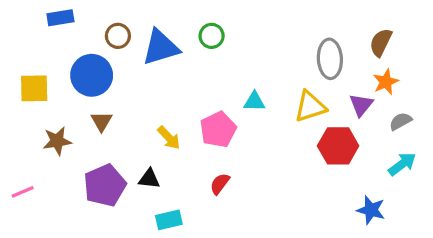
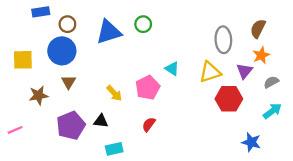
brown circle: (118, 36) -> (67, 24), moved
cyan triangle: (254, 102) -> (172, 69), turned 32

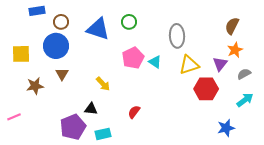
blue triangle: (109, 32) -> (98, 29), turned 35
gray ellipse: (223, 40) -> (177, 36), moved
pink pentagon: (148, 88) -> (133, 58), moved
purple pentagon: (71, 125) -> (73, 127), moved
blue star: (251, 142) -> (226, 128), turned -30

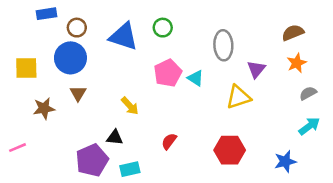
brown semicircle: (232, 26) -> (293, 33), turned 42
purple triangle: (220, 64) -> (256, 69), moved
yellow triangle: (189, 65) -> (239, 97), moved
red hexagon: (206, 89) -> (230, 150), moved

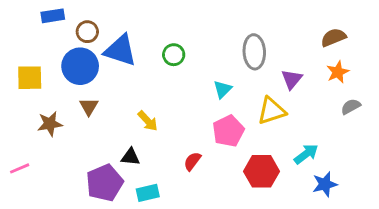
green circle: (163, 28) -> (174, 55), moved
blue triangle: (124, 36) -> (120, 50), moved
pink pentagon: (168, 73) -> (228, 131), moved
cyan triangle: (196, 78) -> (223, 89), turned 42
cyan arrow: (309, 126) -> (306, 154), moved

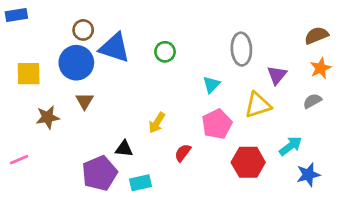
blue rectangle: (53, 16) -> (16, 15), moved
gray semicircle: (351, 107) -> (312, 101), moved
yellow arrow: (148, 121) -> (157, 123), moved, turned 75

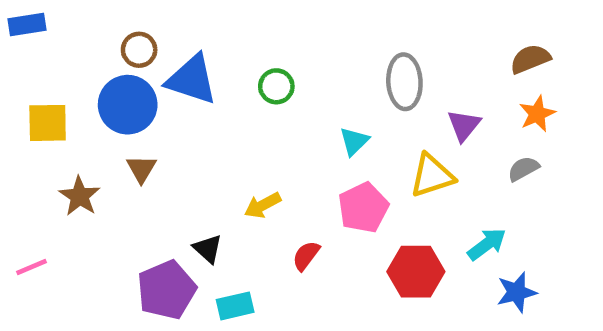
brown star: (48, 117) -> (80, 196), turned -30
yellow arrow: (157, 123) -> (263, 205), turned 30
black triangle: (124, 149) -> (208, 249), turned 36

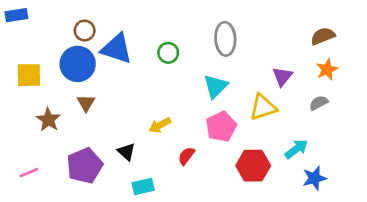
gray ellipse: (404, 82) -> (225, 39), moved
cyan triangle: (354, 141) -> (216, 86), size x1.4
pink line: (32, 267) -> (29, 173), moved
purple pentagon: (167, 290) -> (85, 166), moved

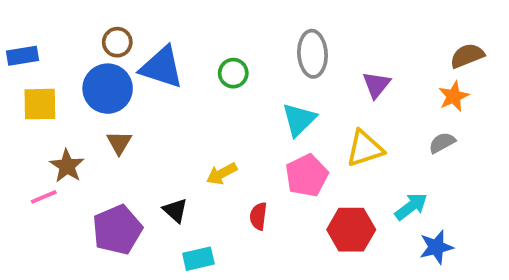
blue rectangle: (16, 15) -> (23, 56), moved
brown semicircle: (323, 36) -> (467, 56), moved
purple triangle: (282, 76) -> (376, 85), moved
red semicircle: (186, 156) -> (258, 216), turned -30
pink line: (29, 173) -> (44, 197), moved

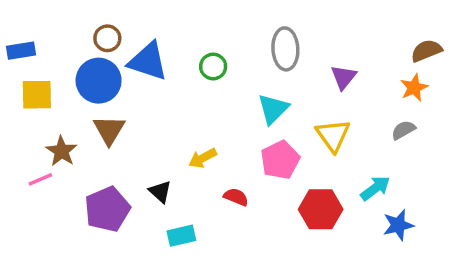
brown triangle: (119, 143) -> (109, 130), size x1.4
yellow triangle: (365, 149) -> (333, 135), turned -48
red semicircle: (258, 216) -> (236, 197), turned 105

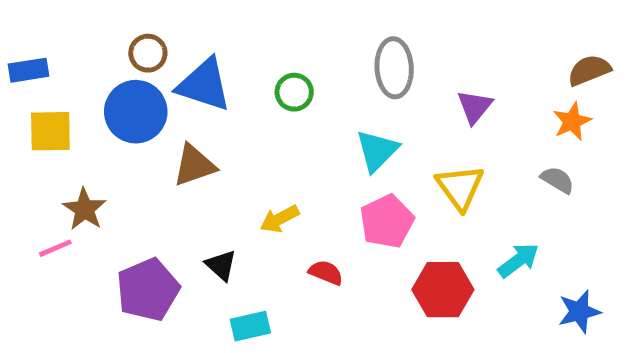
brown triangle: (109, 130) -> (194, 165), moved, turned 40
gray semicircle: (403, 130) -> (557, 180), turned 60
blue star: (398, 225) -> (579, 312), moved

